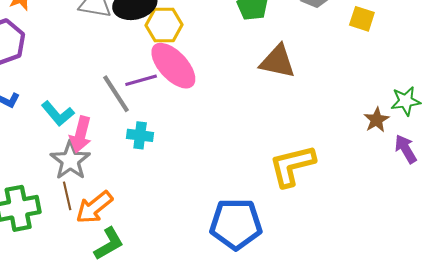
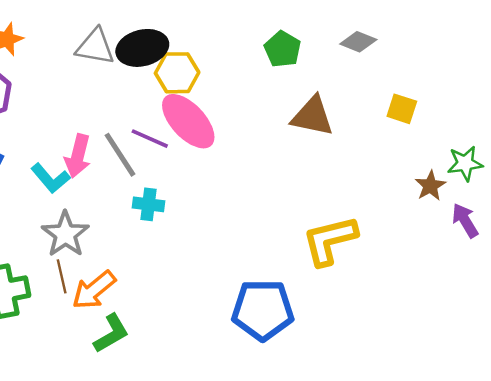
yellow square: (362, 19) -> (402, 109), moved
purple line: (141, 80) -> (150, 139), turned 40
pink arrow: (81, 134) -> (78, 156), moved

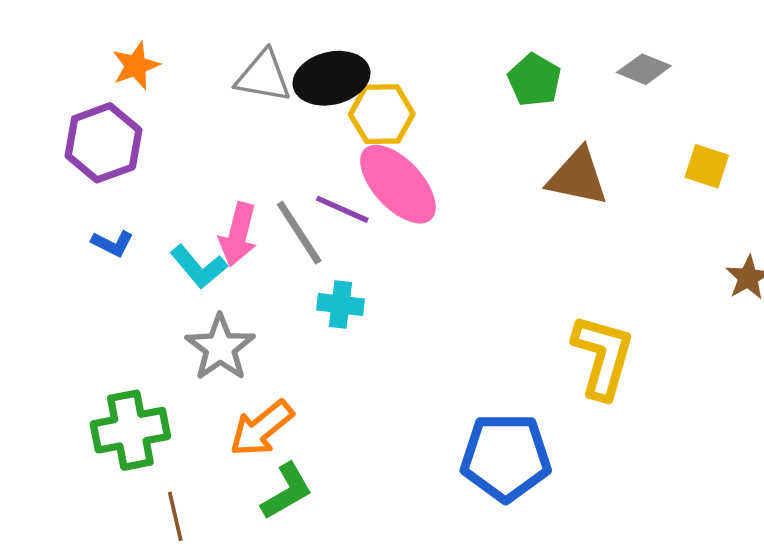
yellow L-shape: (330, 240) -> (603, 357), turned 120
brown line: (62, 276) -> (175, 516), moved

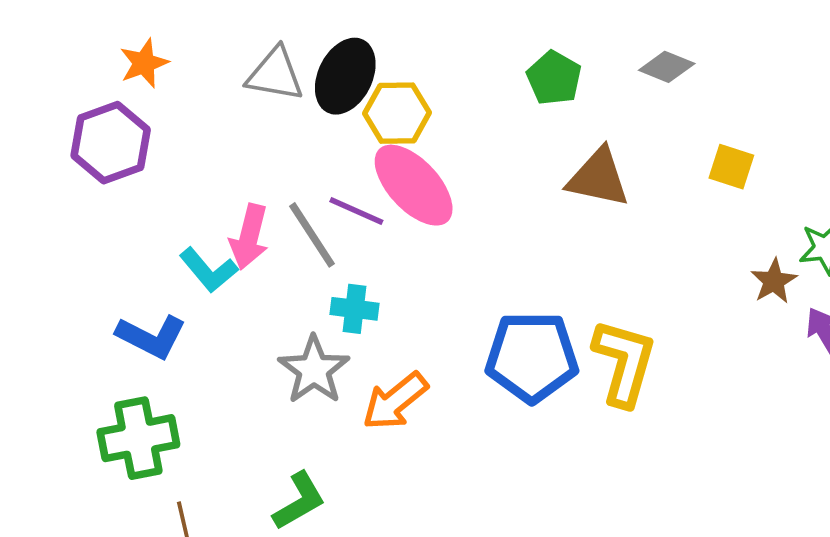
black ellipse: (332, 78) -> (345, 76), turned -50
blue L-shape: (112, 243) -> (151, 337), moved, size x1.6
gray star: (220, 348) -> (314, 370), moved
orange arrow: (261, 428) -> (395, 401), moved
blue pentagon: (506, 457) -> (532, 357), moved

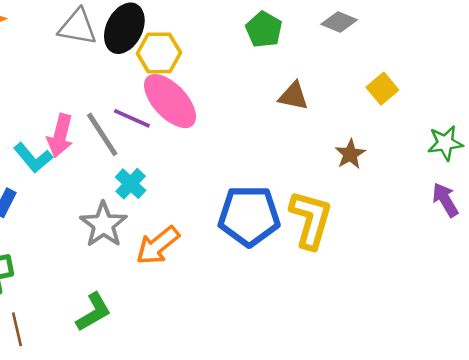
yellow square: (731, 167) -> (382, 89), turned 32
brown triangle: (598, 178) -> (293, 96), size x0.7
brown star: (774, 281) -> (350, 154), moved
cyan cross: (355, 309) -> (131, 184), turned 36

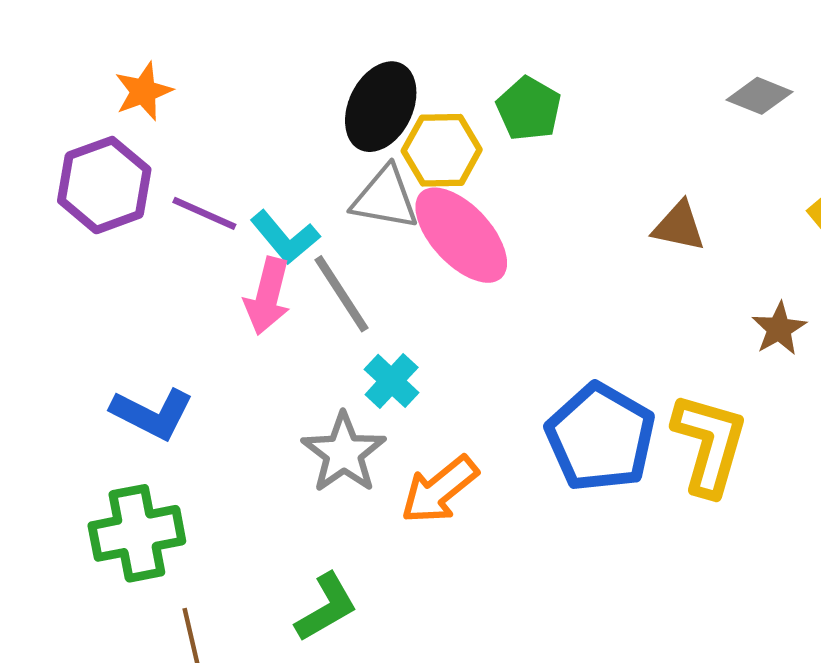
gray triangle: (77, 27) -> (385, 198), moved
green pentagon: (264, 29) -> (529, 109), moved
purple line: (132, 118) -> (204, 213), moved
cyan L-shape: (33, 158) -> (285, 237), moved
blue pentagon: (249, 216) -> (601, 438), turned 30

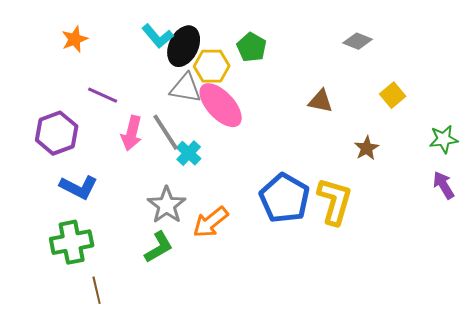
purple hexagon: (104, 185) -> (57, 133), moved
cyan L-shape: (285, 237) -> (158, 36), moved
cyan cross: (392, 381) -> (189, 153), moved
green L-shape: (326, 607) -> (159, 247), moved

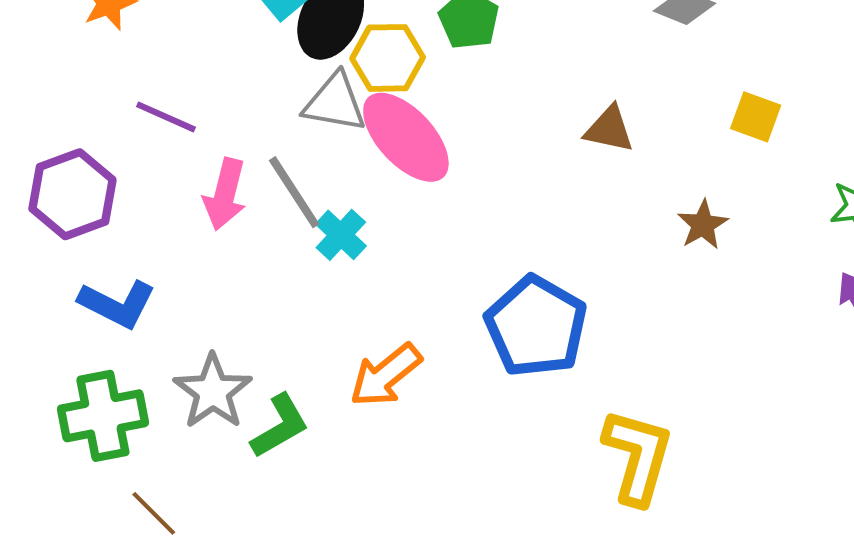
yellow square: (393, 95) -> (756, 117), turned -30
yellow L-shape: (335, 201) -> (638, 456), moved
gray star: (167, 205) -> (213, 391), moved
brown line: (97, 290) -> (154, 513), turned -32

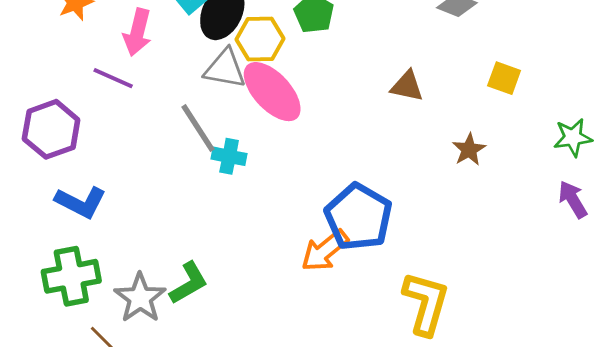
pink arrow: (225, 194) -> (137, 32), moved
cyan cross: (341, 235) -> (229, 156), turned -32
orange arrow: (386, 375) -> (325, 251), moved
gray star: (213, 391) -> (140, 298), moved

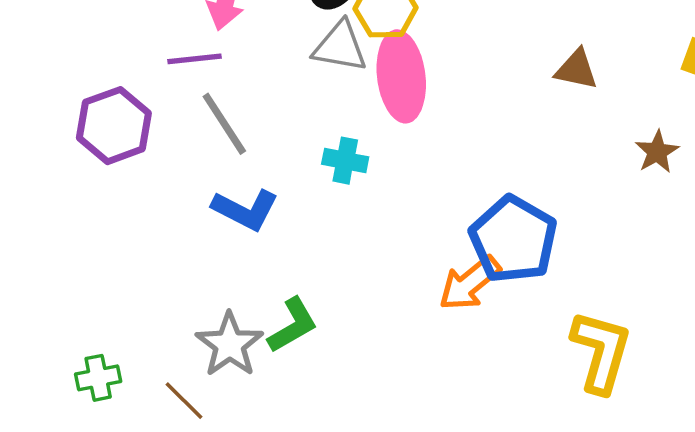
purple line: (113, 78) -> (194, 59), turned -30
pink ellipse: (272, 92) -> (401, 76), turned 36
gray line: (198, 128) -> (224, 124), moved
blue L-shape: (81, 202) -> (245, 210), moved
green cross: (71, 276) -> (98, 378), moved, size x0.6

